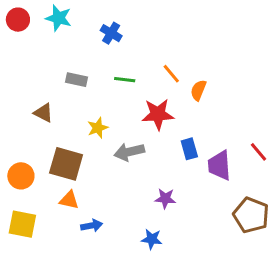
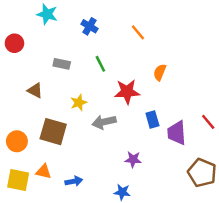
red circle: (18, 20) -> (14, 43), moved
orange line: (171, 74) -> (138, 32), moved
green line: (125, 80) -> (100, 64), turned 56
orange triangle: (69, 200) -> (44, 172), moved

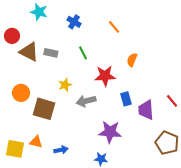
brown triangle: (35, 90) -> (29, 52), moved, size x1.5
orange circle: (17, 141) -> (21, 93), moved
purple star: (133, 159) -> (110, 132), size x1.6

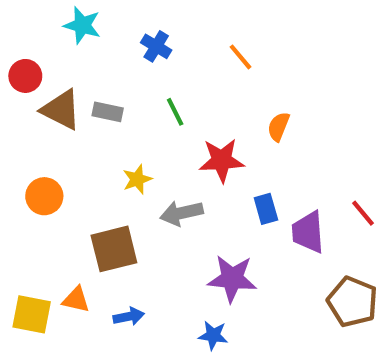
brown square: (44, 109) -> (114, 249), moved, turned -30

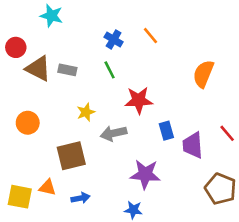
blue cross: (156, 46) -> (114, 39), moved
orange semicircle: (279, 127) -> (203, 74), moved, size x1.5

